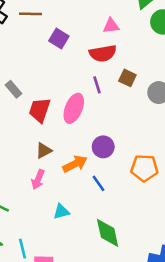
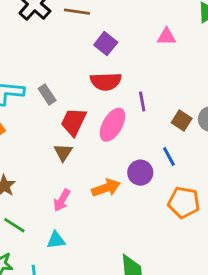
red semicircle: (103, 53) -> (106, 81), moved
brown square: (127, 78) -> (182, 120), moved
brown triangle: (44, 151) -> (63, 152), moved, turned -36
blue line: (99, 183) -> (169, 156), moved
cyan triangle: (61, 212) -> (56, 240), moved

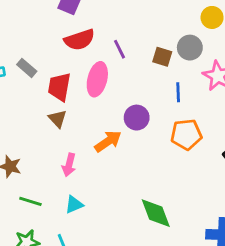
blue line: (169, 156) -> (178, 92), moved, turned 42

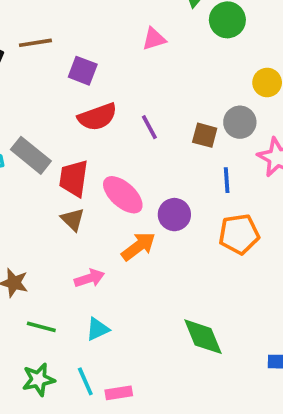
gray rectangle: (27, 68) -> (31, 155), size x1.5
pink ellipse: (97, 79) -> (123, 195), moved, turned -60
pink arrow: (69, 165) -> (89, 278), turned -120

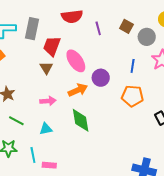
brown square: (205, 135) -> (126, 26), moved
gray rectangle: (31, 155) -> (32, 29), turned 50
green diamond: (203, 337) -> (81, 120), moved

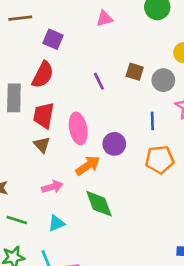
red semicircle: (72, 16) -> (43, 75), moved, turned -45
pink ellipse: (76, 61) -> (78, 128), turned 35

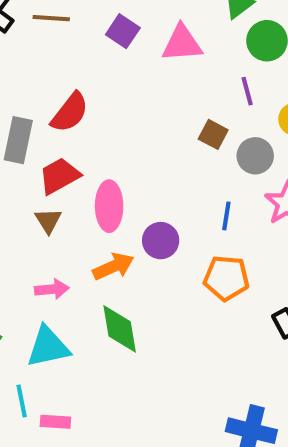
pink triangle: (105, 19) -> (182, 43), size x1.5
purple square: (53, 39) -> (123, 31), moved
purple line: (99, 81) -> (247, 91), moved
red trapezoid: (44, 115) -> (59, 176), turned 40
cyan triangle: (57, 223) -> (48, 347), size x1.6

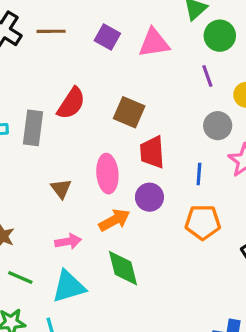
brown square: (213, 134) -> (129, 112), moved, size x1.4
red trapezoid: (59, 176) -> (152, 152), moved, turned -60

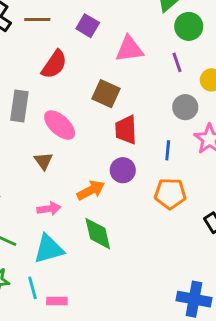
pink triangle: (154, 43) -> (129, 49), moved
red semicircle: (71, 103) -> (54, 64), moved
pink ellipse: (107, 174) -> (60, 125), moved, turned -44

